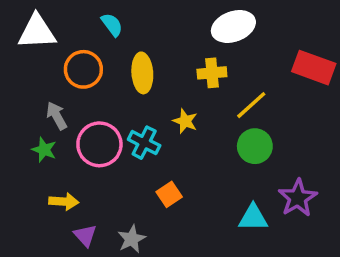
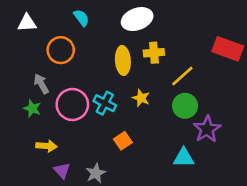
white ellipse: (233, 26) -> (137, 19), moved
white triangle: (37, 32) -> (27, 23), size x0.7
yellow ellipse: (142, 73) -> (123, 60), moved
yellow star: (185, 121) -> (141, 98), moved
purple star: (298, 198) -> (207, 129), moved

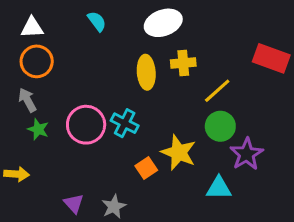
orange circle: (61, 50) -> (37, 61), moved
gray arrow: (41, 84) -> (27, 100), moved
yellow star: (141, 98) -> (179, 152), moved, size x1.6
yellow arrow: (46, 146) -> (17, 174), moved

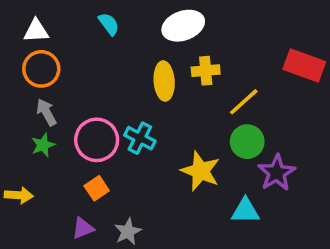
gray arrow: (27, 100) -> (46, 112), moved
green star: (38, 129) -> (43, 145), turned 30
orange square: (146, 168) -> (97, 188), moved
purple triangle: (74, 203) -> (83, 228), turned 50

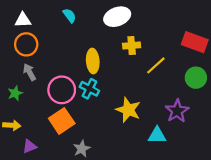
yellow ellipse: (164, 81) -> (93, 61), moved
green circle: (247, 142) -> (196, 78), moved
green star: (43, 145) -> (15, 93), moved
orange square: (97, 188) -> (62, 121), size x1.6
purple triangle: (83, 228) -> (30, 146), moved

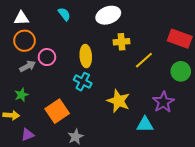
gray arrow: (30, 72) -> (28, 66), turned 91
pink circle: (62, 90) -> (47, 57), moved, size x0.7
green star: (15, 93) -> (21, 95), moved

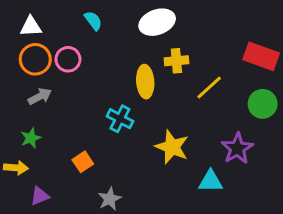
yellow ellipse: (86, 56) -> (145, 82), moved
pink circle: (47, 57) -> (68, 59), moved
orange square: (57, 111) -> (83, 162), size x0.6

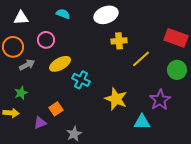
cyan semicircle: (93, 21) -> (63, 14), turned -32
orange circle: (35, 59) -> (13, 47), moved
yellow ellipse: (145, 82) -> (60, 64), moved, turned 65
purple triangle: (40, 196) -> (40, 123), moved

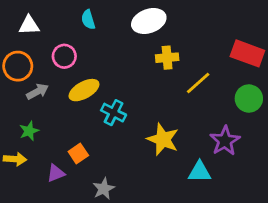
cyan semicircle: (63, 14) -> (88, 20), turned -128

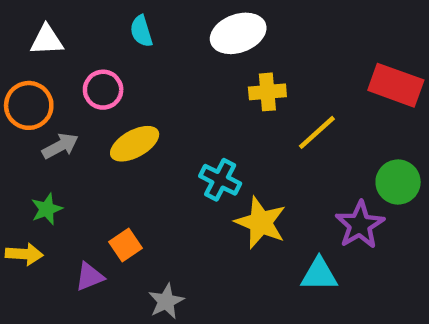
green circle: (249, 99) -> (398, 182), moved
cyan cross: (114, 113) -> (220, 180), moved

